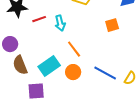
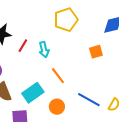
red line: (39, 19) -> (23, 46), turned -40
orange circle: (73, 72) -> (57, 107), moved

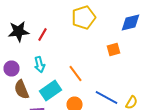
red line: (23, 46) -> (42, 34), moved
cyan arrow: (44, 50) -> (40, 64), moved

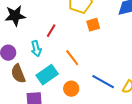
red line: (42, 34) -> (51, 31), moved
orange square: (114, 50) -> (93, 25), moved

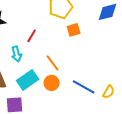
orange circle: (71, 89) -> (52, 83), moved

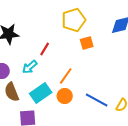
cyan arrow: (17, 54) -> (30, 67), turned 63
orange line: (53, 63) -> (66, 76), turned 72

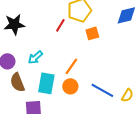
red line: (45, 49) -> (60, 25), moved
cyan rectangle: (41, 93) -> (46, 83), turned -45

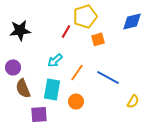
cyan arrow: (35, 57) -> (55, 60), moved
orange circle: (70, 86) -> (76, 101), moved
blue line: (102, 90) -> (108, 77), moved

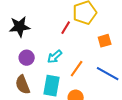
orange square: (98, 39) -> (105, 41), moved
purple circle: (13, 67) -> (27, 58), moved

